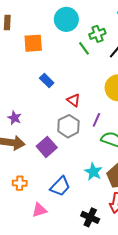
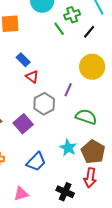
red triangle: (74, 100) -> (32, 77), moved
purple line: (96, 120) -> (68, 90), moved
pink triangle: (39, 210) -> (21, 194), moved

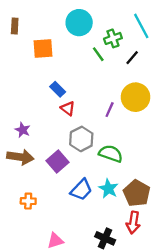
purple line: (68, 90) -> (110, 110), moved
green semicircle: (86, 117) -> (111, 154), moved
blue trapezoid: (36, 162) -> (81, 190), moved

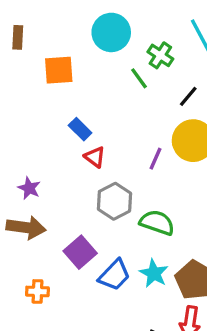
green cross: (113, 38) -> (160, 55), turned -36
black line: (132, 58) -> (188, 96), moved
purple square: (58, 162) -> (80, 252), moved

